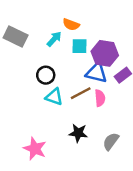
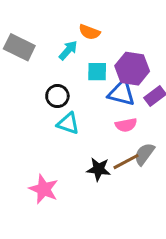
cyan square: (79, 46) -> (97, 72), moved
brown line: (81, 93) -> (126, 162), moved
pink semicircle: (100, 98) -> (126, 125), turned 84
gray semicircle: (111, 141) -> (144, 154), moved

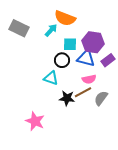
orange semicircle: (89, 32) -> (65, 18), size x1.5
black circle: (57, 96) -> (62, 60), moved
brown line: (126, 162) -> (83, 92), moved
black star: (99, 169) -> (67, 98), moved

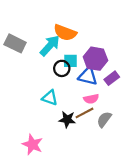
cyan arrow: (51, 30) -> (50, 46), size x1.5
black circle: (62, 60) -> (62, 68), moved

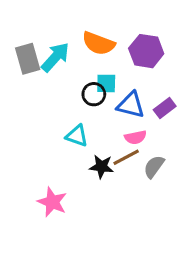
gray rectangle: (15, 43) -> (28, 59), turned 48
cyan arrow: (50, 46) -> (55, 57), moved
purple hexagon: (95, 59) -> (146, 51), moved

